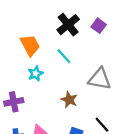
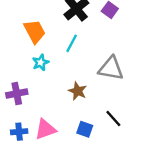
cyan line: (64, 56) -> (72, 43), turned 70

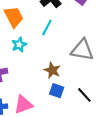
blue square: (85, 129) -> (57, 91), moved

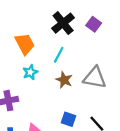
brown star: (52, 70) -> (64, 80), moved

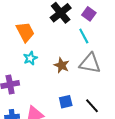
cyan line: (59, 55) -> (84, 36), moved, turned -56
blue square: (68, 119) -> (66, 102), turned -32

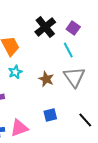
gray triangle: (90, 63) -> (74, 77), turned 45
black line: (92, 106) -> (85, 120), moved

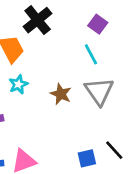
black cross: (45, 27) -> (38, 20), moved
blue square: (50, 115) -> (87, 158), moved

